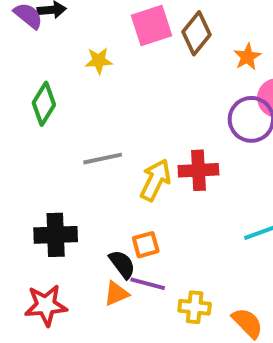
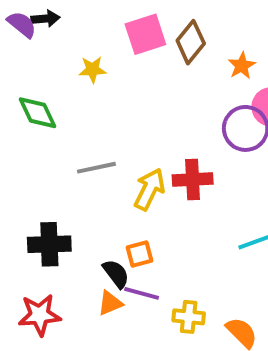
green diamond: (44, 104) -> (38, 113), turned -57

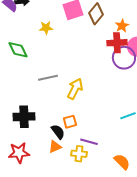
red cross: (193, 179) -> (117, 43), moved
purple line: (142, 293) -> (89, 142), moved
yellow cross: (189, 317) -> (79, 154), moved

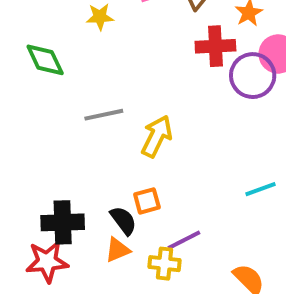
red cross: (117, 43) -> (215, 46), moved
black cross: (24, 117) -> (63, 222), moved
purple line: (89, 142) -> (184, 240), turned -42

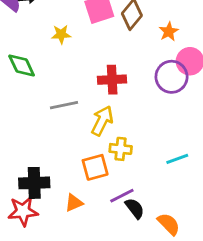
red cross: (215, 46) -> (112, 80), moved
orange square: (147, 201) -> (95, 167), size x1.4
black semicircle: (123, 220) -> (135, 208), moved
yellow cross: (165, 264) -> (121, 149), moved

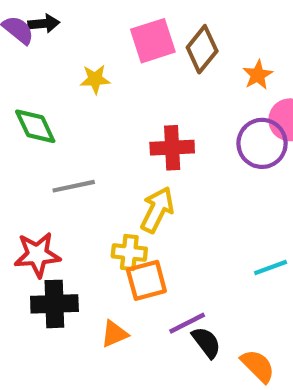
gray line: (64, 105) -> (74, 186), moved
yellow cross: (121, 149) -> (129, 253), moved
red star: (23, 211) -> (37, 255), moved

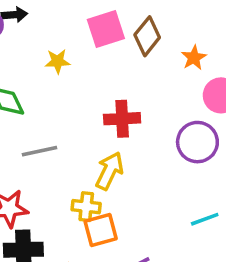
purple circle: (262, 143) -> (197, 142), moved

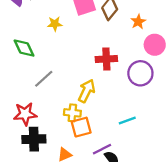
red cross: (122, 119) -> (106, 59), moved
gray line: (40, 151) -> (44, 79), turned -30
cyan line: (205, 219) -> (127, 121), moved

